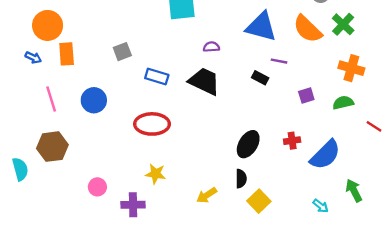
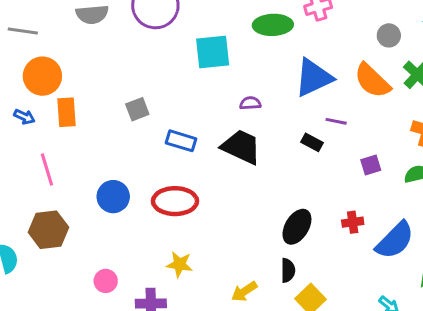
blue triangle: (261, 27) -> (314, 78), turned -40
blue circle: (94, 100) -> (113, 197), moved

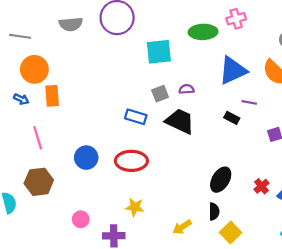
gray square: (137, 109) -> (160, 94), moved
red cross: (353, 222) -> (261, 186), moved, turned -32

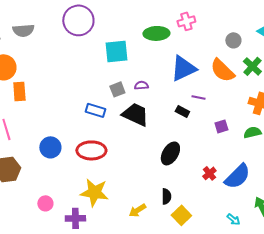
gray semicircle: (71, 24) -> (23, 30), moved
black ellipse: (221, 180) -> (170, 153), moved
yellow star: (135, 207) -> (94, 192), size x1.6

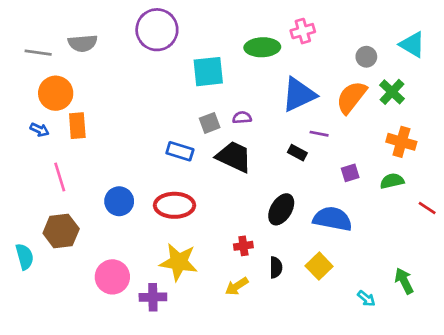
orange semicircle: (222, 70) -> (351, 97), turned 84
red cross: (209, 173) -> (243, 246), moved, turned 32
blue semicircle: (237, 176) -> (333, 219), moved, turned -124
pink circle: (45, 203) -> (112, 277), size x1.6
yellow square: (181, 215) -> (319, 266), moved

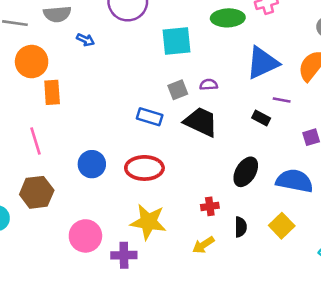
blue arrow: (39, 130) -> (85, 40), moved

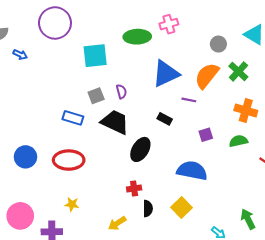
purple semicircle: (209, 85) -> (121, 92), turned 80
purple line: (282, 100) -> (189, 100), moved
black ellipse: (246, 172) -> (140, 149), moved
red cross: (210, 206) -> (134, 188), moved
yellow star: (148, 222) -> (72, 204), size x0.5

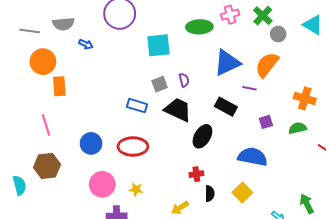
green cross: (238, 71) -> (263, 16), moved
black rectangle: (165, 119) -> (226, 107), size x1.5
pink circle: (20, 216) -> (102, 184), moved

